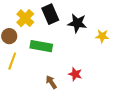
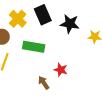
red star: (75, 74) -> (61, 70), moved

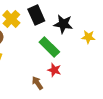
green rectangle: (34, 47) -> (49, 47), moved, turned 35

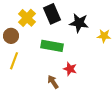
green rectangle: (49, 47) -> (52, 46), moved, turned -35

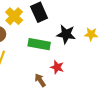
black star: (79, 23) -> (66, 34), moved

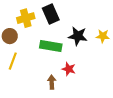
yellow cross: (14, 16) -> (26, 18), turned 30
brown arrow: (40, 80) -> (52, 82), turned 32

